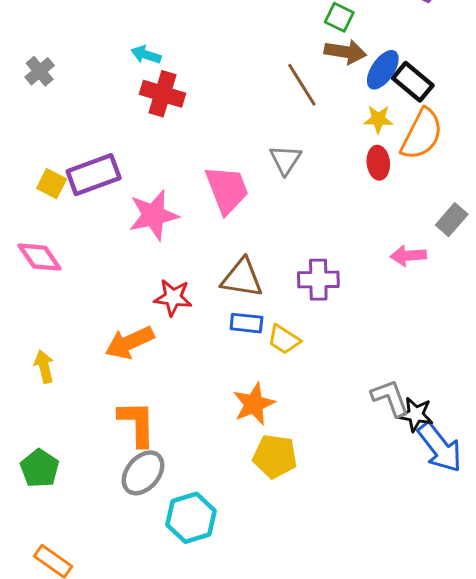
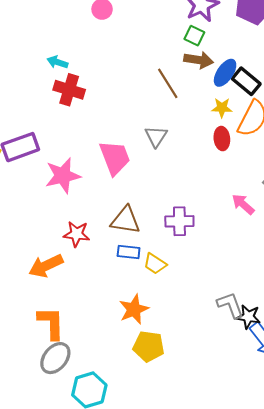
pink arrow: (408, 256) -> (243, 204), turned 45

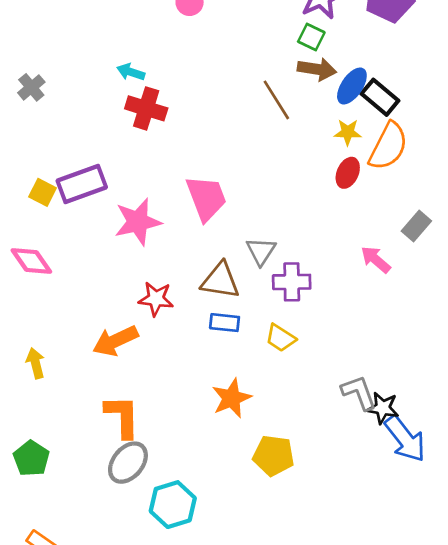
gray triangle: (156, 136) -> (261, 251), moved
red ellipse: (222, 139) -> (348, 173), turned 30
yellow trapezoid: (155, 264) -> (281, 338), moved
yellow pentagon: (149, 346) -> (274, 456), moved

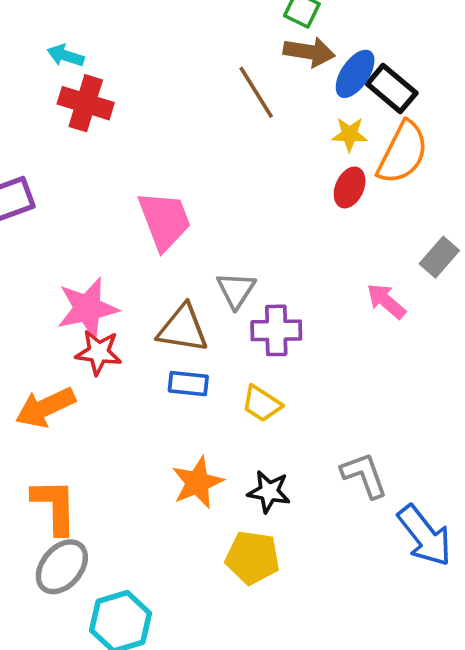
pink star: (138, 222) -> (88, 308), moved
black star: (383, 408) -> (269, 492), moved

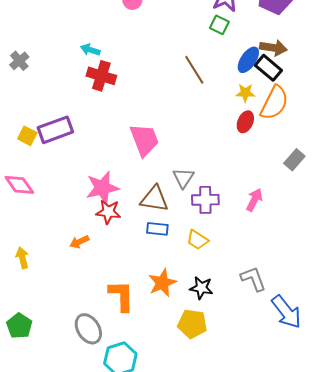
brown arrow: (309, 52) -> (273, 48), moved
pink arrow: (386, 301) -> (254, 200), moved, turned 75
orange arrow: (45, 407) -> (79, 242), size x0.6
orange L-shape: (55, 506) -> (121, 296), moved
gray ellipse: (62, 567) -> (88, 329), turned -72

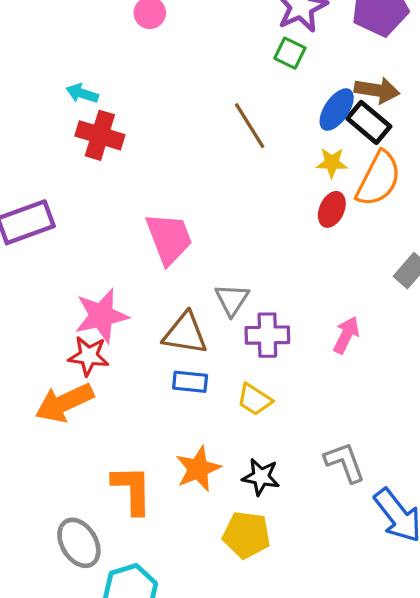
red star: (108, 212) -> (89, 356), moved
orange arrow: (79, 242) -> (64, 403), size x1.8

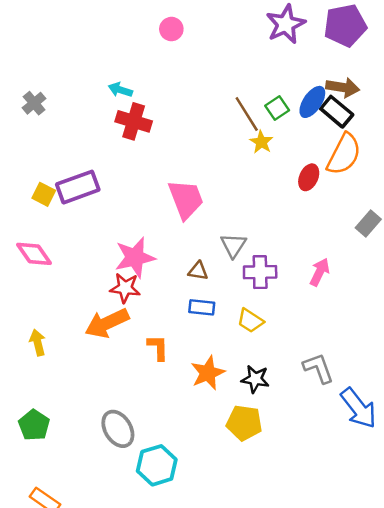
green square: (290, 53) -> (277, 108), moved, turned 30
yellow star: (332, 163) -> (261, 142), moved, turned 30
brown triangle: (185, 333) -> (198, 271), size x0.6
orange L-shape: (132, 490) -> (158, 347), moved, size x0.7

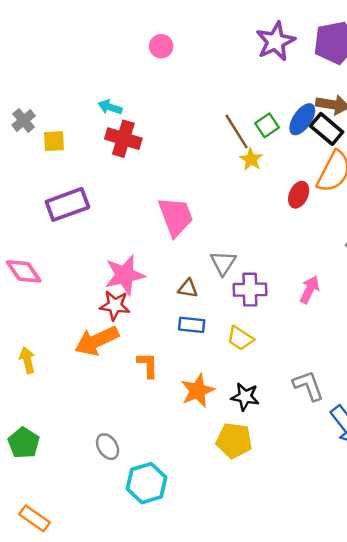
yellow square: (44, 194) -> (54, 141), moved, turned -30
gray ellipse: (118, 429) -> (108, 447), size x0.7

